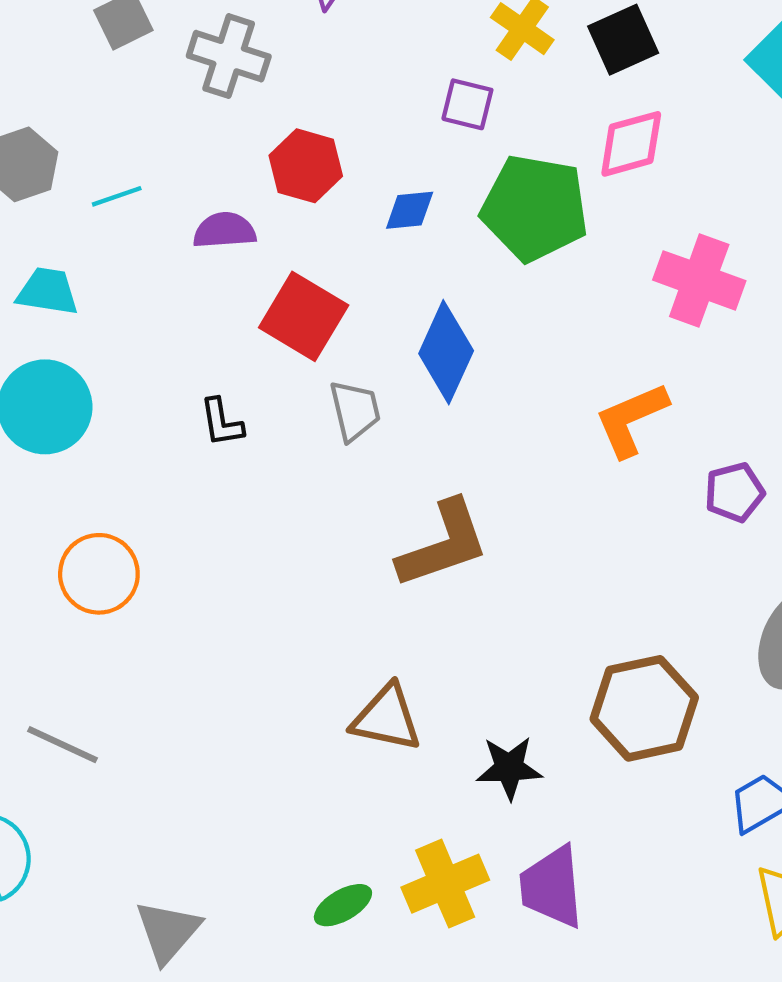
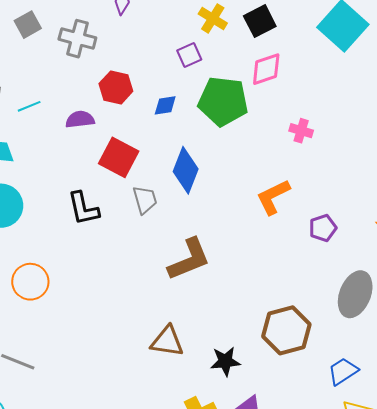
purple square: (467, 104) -> (189, 55), turned -35
pink cross: (699, 280) -> (301, 131), size x0.6
black L-shape: (222, 422) -> (83, 208), size x1.5

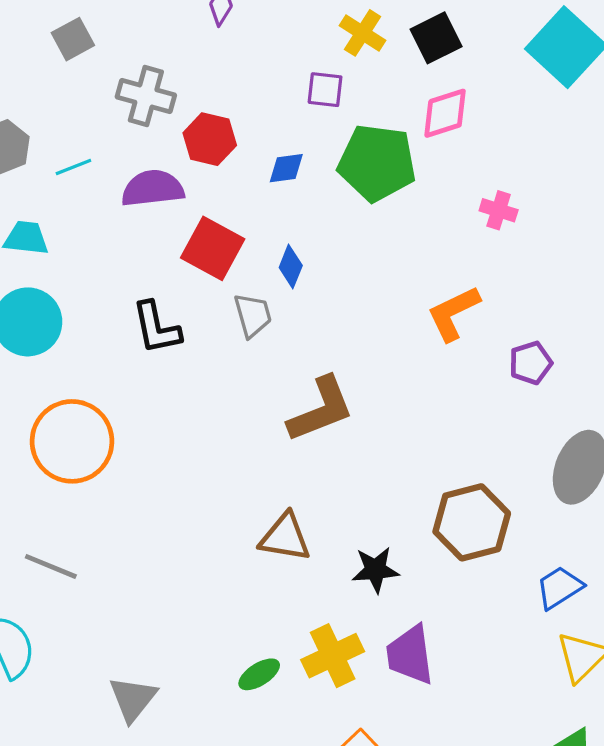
gray cross: (77, 39) -> (146, 96), moved
purple square: (189, 55) -> (325, 90), turned 30
purple semicircle: (80, 119) -> (153, 188), size x1.4
blue diamond: (186, 170) -> (291, 267), moved, size x0.6
orange circle: (30, 282) -> (72, 441), size x1.4

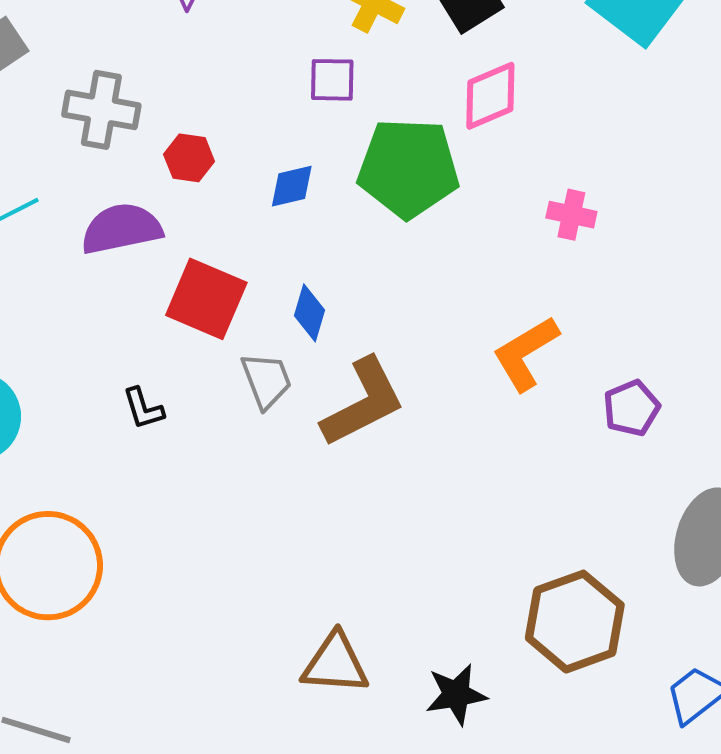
red hexagon: (210, 139) -> (189, 158), size x0.7
black L-shape: (156, 328) -> (143, 408), size x0.6
brown L-shape: (321, 409) -> (363, 402), moved

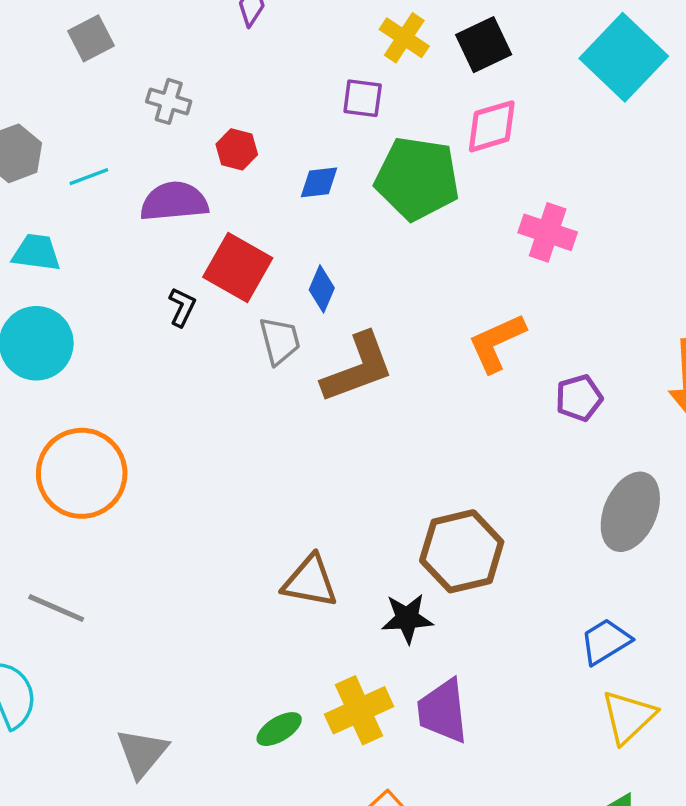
gray cross: (101, 110) -> (169, 101), size x0.7
pink cross: (571, 215) -> (548, 232), size x1.4
black L-shape: (143, 408) -> (182, 307), moved, turned -144
brown hexagon: (575, 622) -> (462, 551), moved

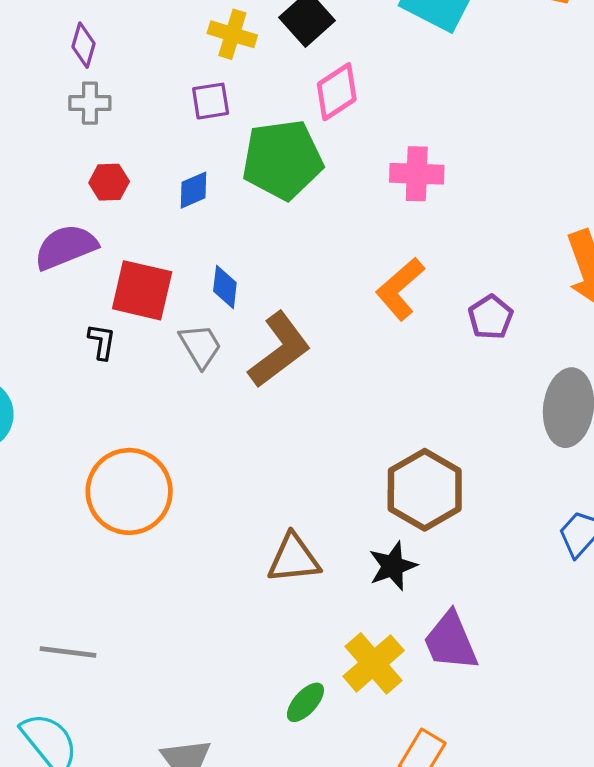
gray cross: (169, 101) -> (90, 103), moved
orange circle: (82, 473) -> (129, 491), moved

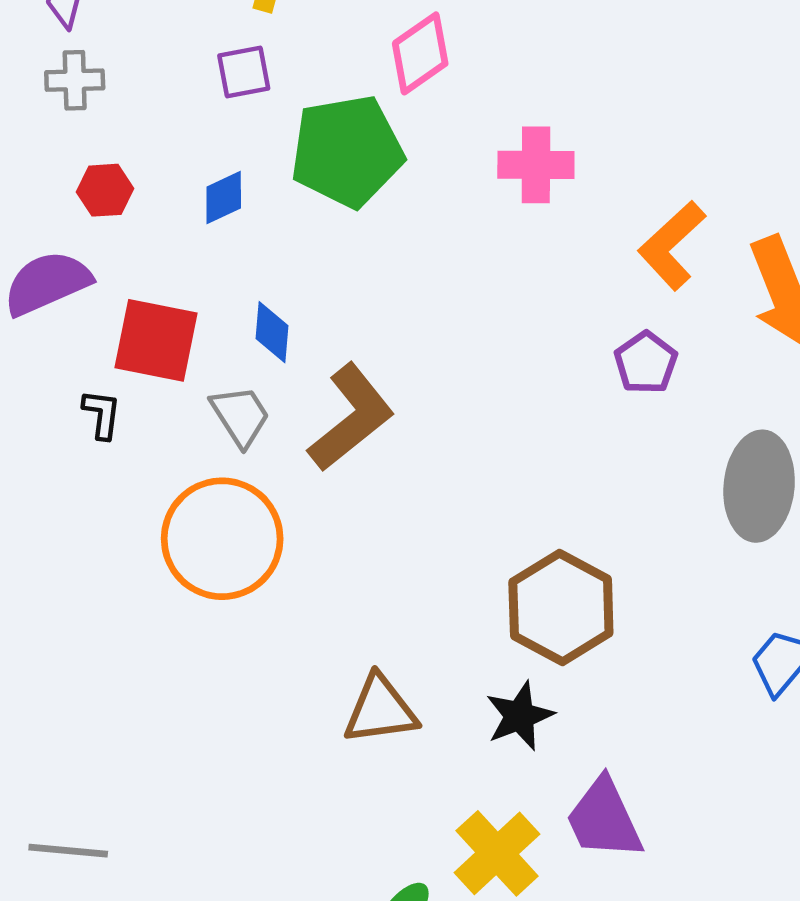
orange L-shape: (400, 289) -> (672, 245), moved
orange circle: (129, 491) -> (222, 539), moved

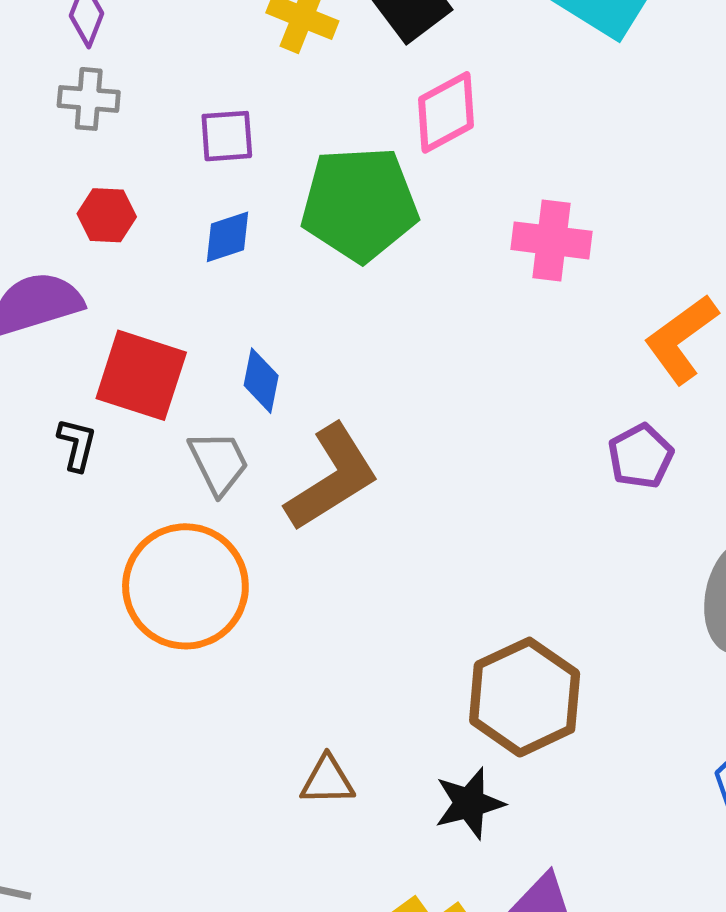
purple square: (244, 72) -> (227, 136), moved
brown triangle: (380, 710) -> (327, 780), size x0.7

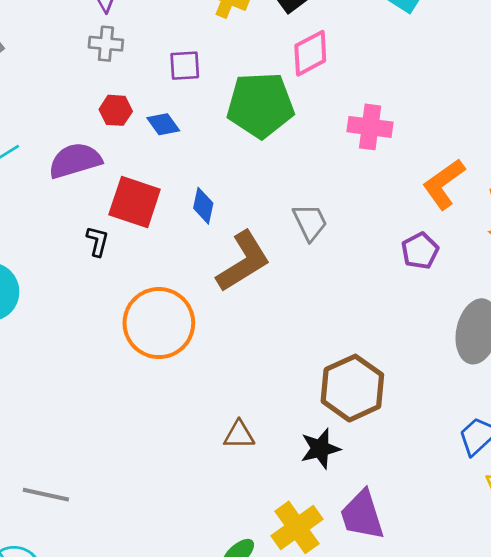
blue diamond: (228, 237) -> (163, 124), moved, turned 72
gray trapezoid: (219, 463) -> (310, 222), moved

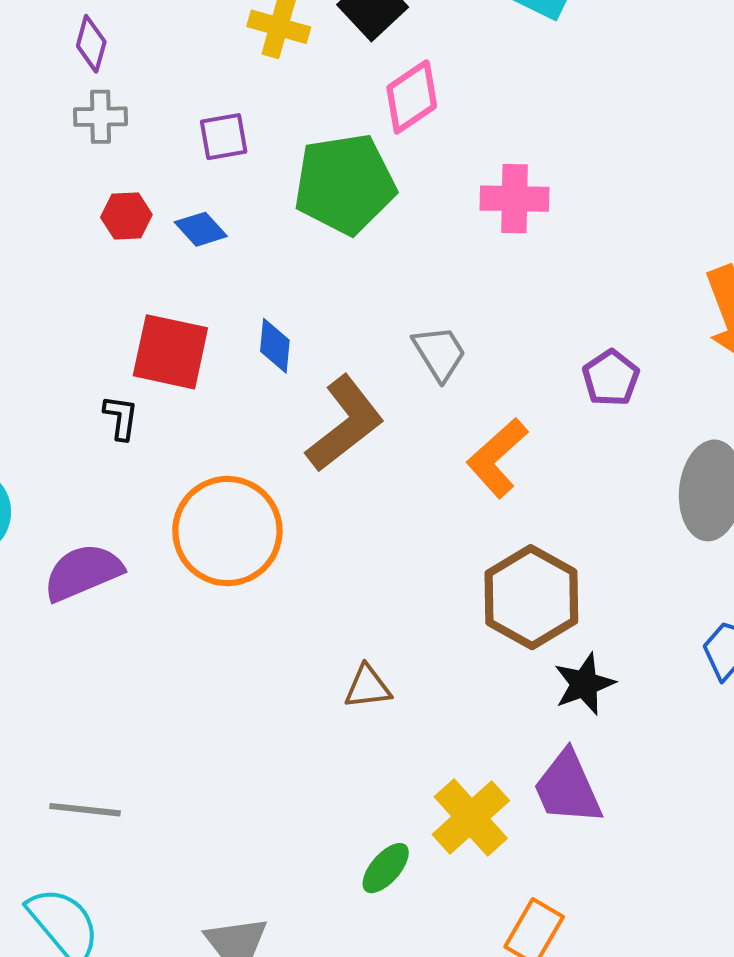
purple semicircle: (75, 160) -> (83, 572), moved
orange L-shape: (444, 184) -> (497, 458), moved
black star: (320, 449) -> (584, 684), moved

